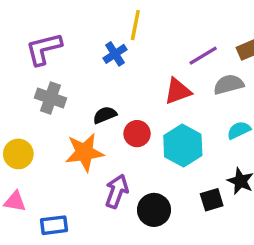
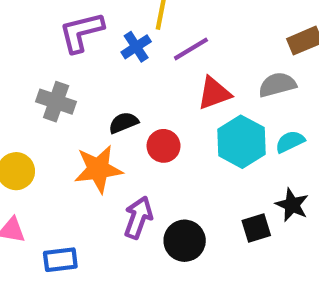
purple L-shape: (44, 49) -> (81, 32), moved
purple line: (203, 56) -> (191, 49), moved
cyan hexagon: (183, 145) -> (241, 142), moved

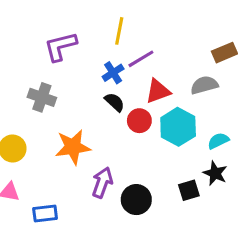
blue cross: (136, 47) -> (113, 73), moved
black semicircle: (123, 123) -> (115, 102), moved, turned 65
cyan semicircle: (290, 142) -> (218, 141), moved
red circle: (164, 146) -> (139, 121), moved

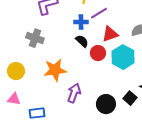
blue cross: (113, 73) -> (81, 22), turned 32
black square: (189, 190) -> (130, 98), turned -32
black circle: (136, 200) -> (106, 104), moved

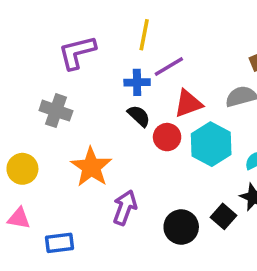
orange star: (55, 70) -> (91, 167), turned -30

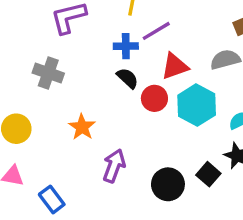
orange star: (91, 167) -> (82, 127), size x0.7
blue rectangle: (59, 243) -> (52, 199), turned 60

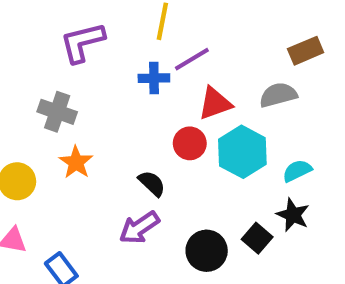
black semicircle: (127, 78) -> (152, 183), moved
orange star: (82, 127) -> (76, 162), moved
purple arrow: (114, 166) -> (139, 228), turned -144

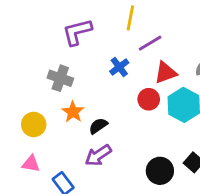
blue cross: (154, 78) -> (119, 67), moved, turned -36
black semicircle: (152, 183) -> (98, 126), moved, turned -78
purple arrow: (139, 228) -> (98, 155), moved

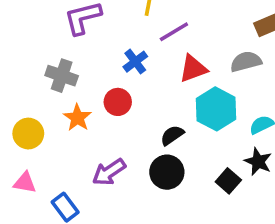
red circle: (149, 99) -> (118, 102), moved
black semicircle: (98, 126) -> (172, 135), moved
black circle: (160, 171) -> (167, 172), moved

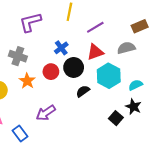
purple line: (174, 32) -> (95, 27), moved
black circle: (167, 172) -> (74, 67), moved

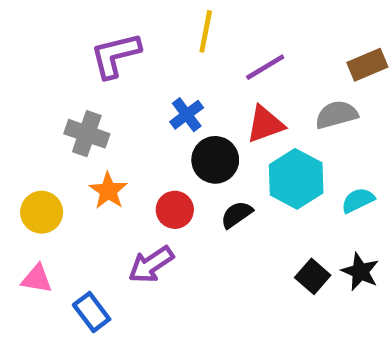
red circle: (51, 72) -> (175, 210), moved
black star: (133, 107) -> (360, 272), moved

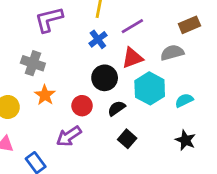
blue cross: (187, 115) -> (98, 39), moved
black square: (313, 276) -> (127, 139), moved

